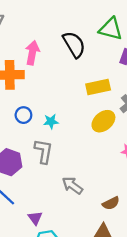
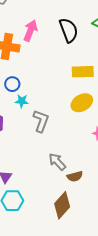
cyan star: (51, 121) -> (22, 101), moved
gray L-shape: (44, 151) -> (41, 121), moved
gray arrow: (72, 186) -> (57, 162), moved

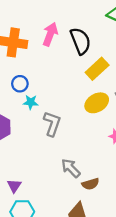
black semicircle: (69, 30) -> (80, 41), moved
pink arrow: (30, 31) -> (50, 34), moved
yellow rectangle: (83, 72) -> (97, 69), turned -40

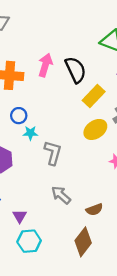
gray arrow: (71, 168) -> (61, 195), moved

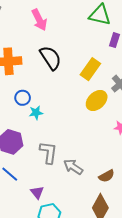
pink arrow: (45, 65) -> (39, 20), moved, turned 145
black semicircle: (76, 70) -> (50, 58), moved
gray L-shape: (53, 153) -> (48, 152), moved

